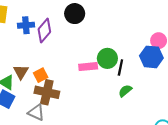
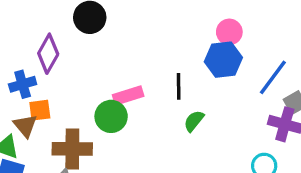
blue cross: (26, 25) -> (23, 84), moved
green circle: (107, 58) -> (111, 116), moved
orange square: (41, 75) -> (40, 110), moved, turned 32

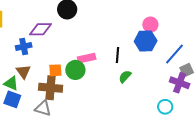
purple diamond: (48, 54) -> (40, 29), turned 55
orange square: (40, 110) -> (55, 70), moved

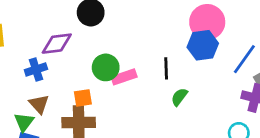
pink circle: (150, 25) -> (207, 22), size x1.6
green circle: (75, 70) -> (106, 67), moved
green triangle: (11, 83) -> (24, 122), turned 49

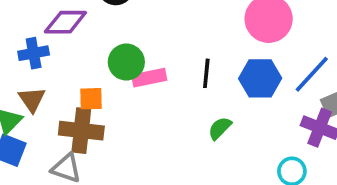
blue hexagon: (203, 45) -> (260, 78), moved
green semicircle: (179, 97) -> (220, 128), moved

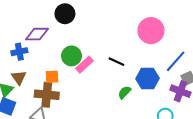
black line: (206, 73) -> (116, 62), turned -70
pink rectangle: (149, 78) -> (84, 65), turned -30
blue hexagon: (260, 78) -> (148, 79), moved

